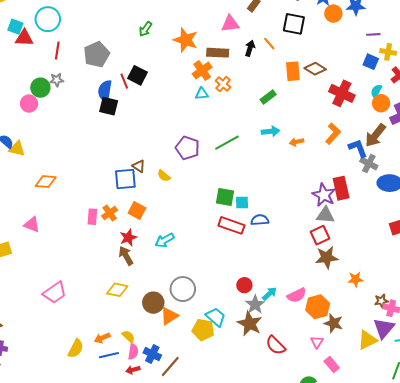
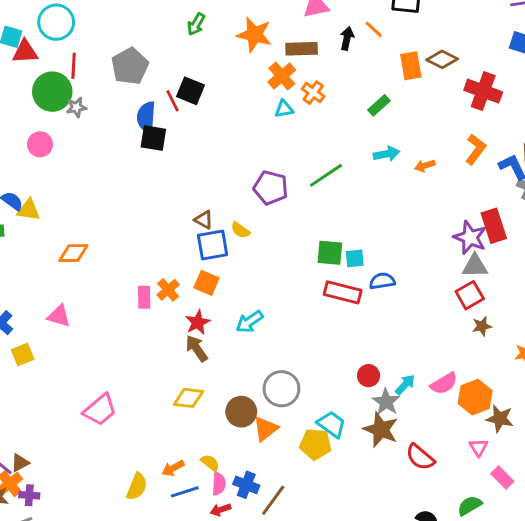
green circle: (40, 88) -> (52, 92), moved, size x1.4
blue square: (125, 179) -> (213, 245), moved
brown star: (327, 258) -> (482, 326), size x0.6

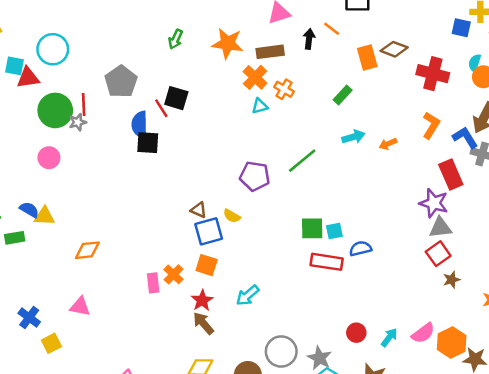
red line: (74, 66) -> (84, 104), moved
red rectangle: (494, 226) -> (451, 175), moved
gray star: (386, 402) -> (319, 358), moved

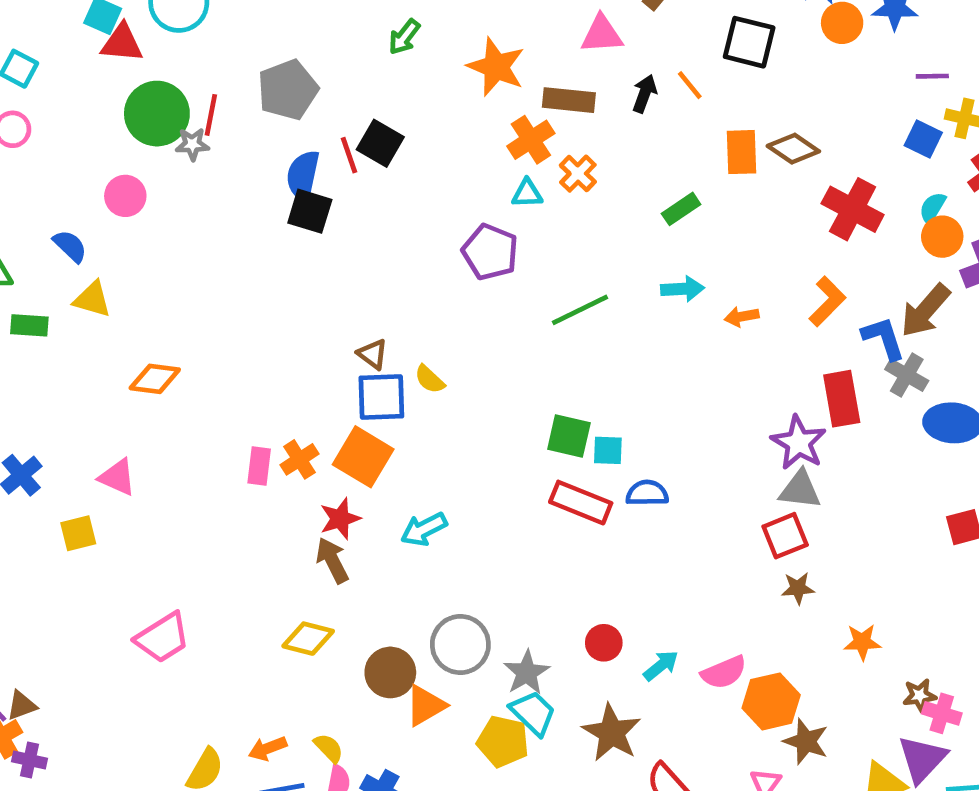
purple pentagon: (255, 176) -> (490, 252), moved
blue semicircle: (29, 210) -> (70, 246), moved
orange square: (207, 265) -> (363, 457), size x1.4
yellow square: (51, 343) -> (78, 533), moved

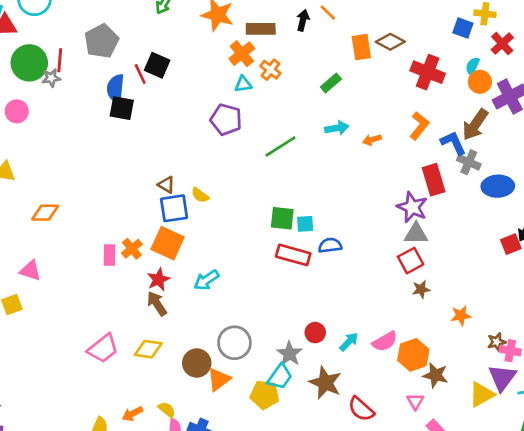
pink trapezoid: (163, 638) -> (103, 348), moved
gray star: (527, 673) -> (289, 354), moved
cyan trapezoid: (533, 713) -> (280, 377), turned 88

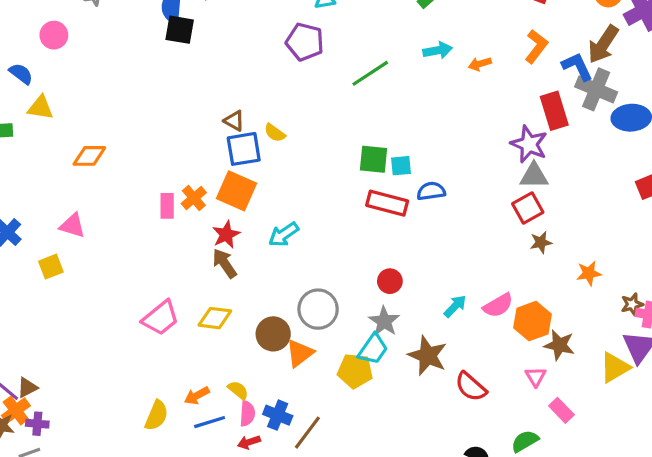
gray cross: (469, 162) -> (596, 89), size x1.4
red circle: (315, 333) -> (390, 281), moved

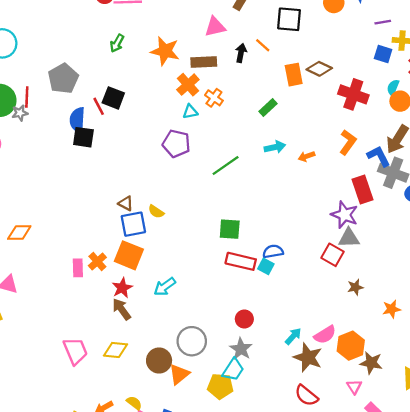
cyan square: (401, 166) -> (266, 266), moved, turned 35
red square: (528, 208) -> (332, 255), moved, turned -30
pink trapezoid: (161, 318) -> (75, 351), turned -72
brown star: (428, 356) -> (308, 357), moved

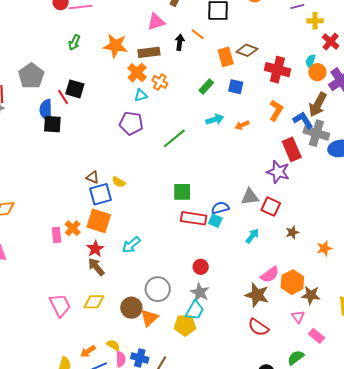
blue square: (383, 54) -> (236, 87), moved
gray triangle: (349, 238) -> (250, 197), moved
cyan arrow: (293, 336) -> (252, 236), moved

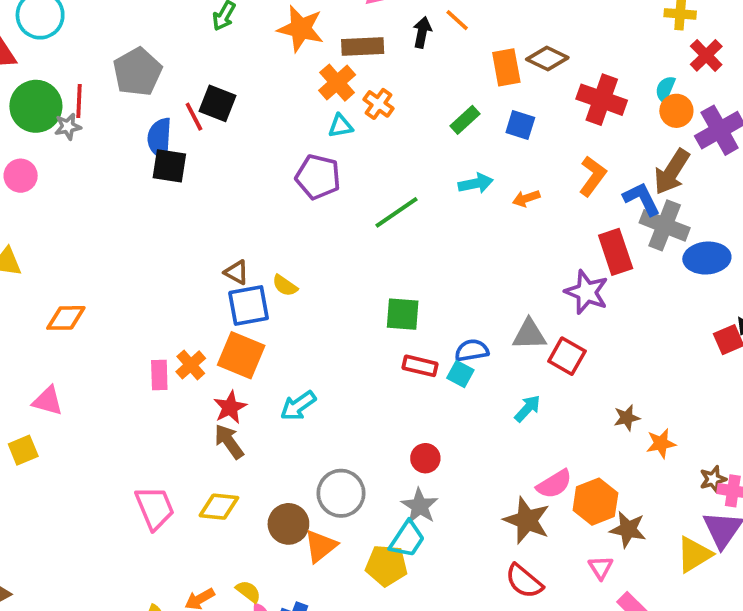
red rectangle: (194, 218) -> (420, 366), size x0.7
brown star: (292, 232) -> (627, 418), moved

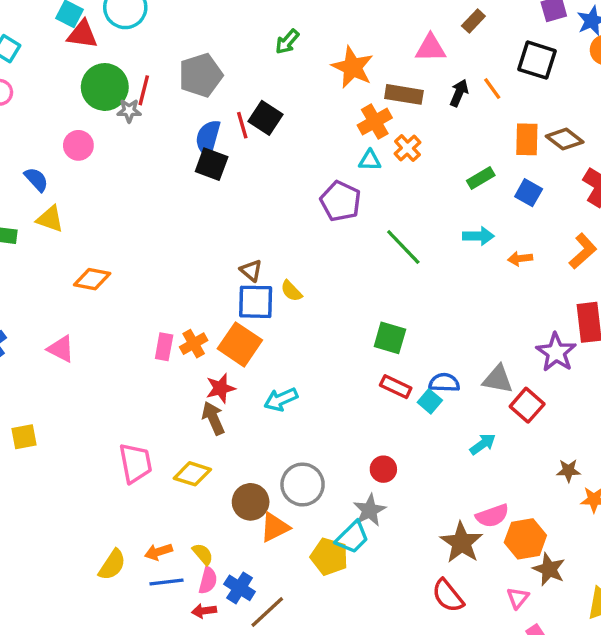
green line: (397, 212) -> (403, 247), turned 69
yellow square: (23, 450) -> (24, 437), moved

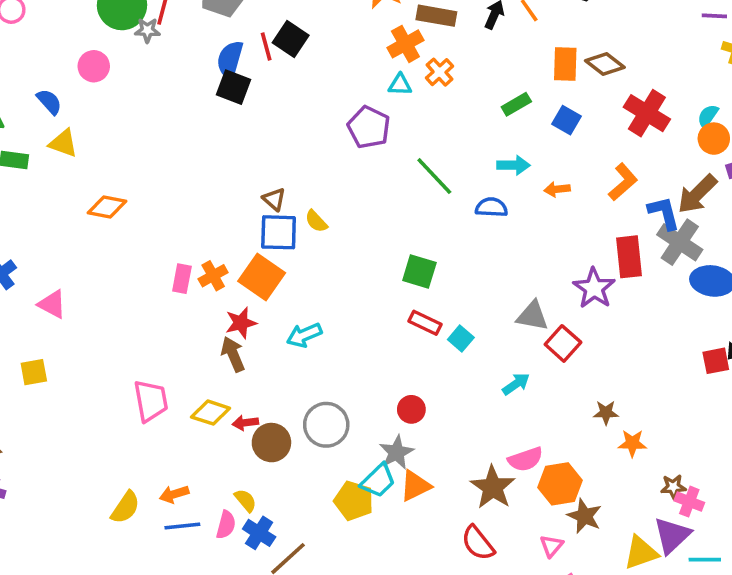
pink triangle: (61, 349) -> (52, 304), moved
blue semicircle: (444, 383) -> (491, 207), moved
orange triangle: (275, 527) -> (415, 486), moved
yellow semicircle: (203, 554) -> (245, 500), moved
red arrow: (204, 611) -> (245, 423), moved

